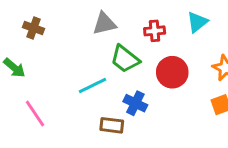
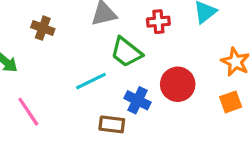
brown cross: (34, 28) -> (43, 28), moved
red circle: (172, 72) -> (178, 84), moved

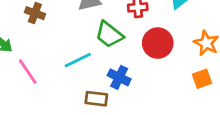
red circle: (178, 84) -> (158, 43), moved
pink line: (28, 112) -> (28, 72), moved

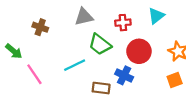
blue cross: (119, 77) -> (124, 75), moved
brown rectangle: (96, 99) -> (101, 88), moved

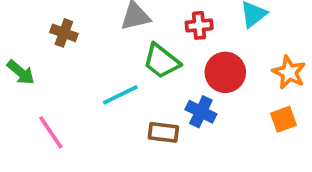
pink line: (34, 74) -> (51, 132), moved

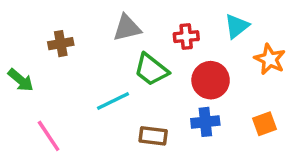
brown cross: (64, 33) -> (61, 44), turned -30
orange star: (289, 72) -> (270, 59), moved
blue cross: (201, 112) -> (205, 122), moved, turned -32

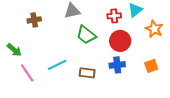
red cross: (186, 37) -> (114, 16), moved
green arrow: (21, 80) -> (14, 50), moved
cyan line: (113, 101) -> (57, 65), moved

